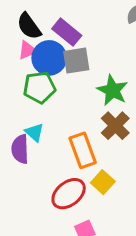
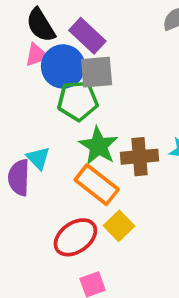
green pentagon: (39, 87) -> (78, 101), moved
green star: (112, 90) -> (98, 146), moved
brown cross: (115, 126) -> (140, 157), turned 36
orange rectangle: (83, 150) -> (97, 185), turned -36

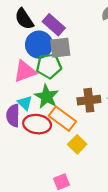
pink triangle: (37, 55) -> (25, 71), moved, size x1.5
green star: (98, 146) -> (47, 97), moved
red ellipse: (75, 237) -> (37, 124), moved, turned 44

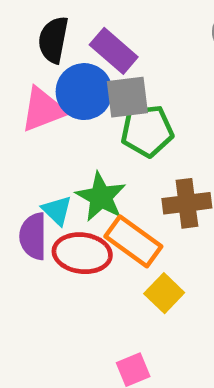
black semicircle: (24, 19) -> (53, 40), turned 45
green pentagon: (49, 66) -> (147, 131), moved
pink triangle: (25, 71) -> (43, 110), moved

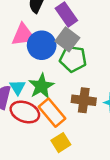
blue circle: (84, 92) -> (42, 45), moved
gray square: (127, 97) -> (67, 39), turned 30

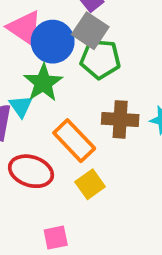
pink triangle: (23, 35) -> (25, 28), turned 45
green star: (41, 86) -> (43, 83), moved
red ellipse: (25, 112) -> (31, 171), moved

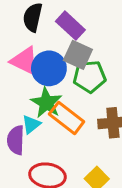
cyan triangle: (21, 106) -> (31, 124), turned 36
orange rectangle: (74, 141) -> (67, 118), moved

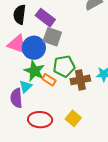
green pentagon: (90, 77) -> (64, 66), moved
orange rectangle: (67, 118) -> (49, 80), size x0.6

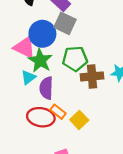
pink triangle: (17, 44) -> (25, 47), moved
orange rectangle: (49, 80) -> (58, 112), moved
purple semicircle: (16, 98) -> (46, 88), moved

